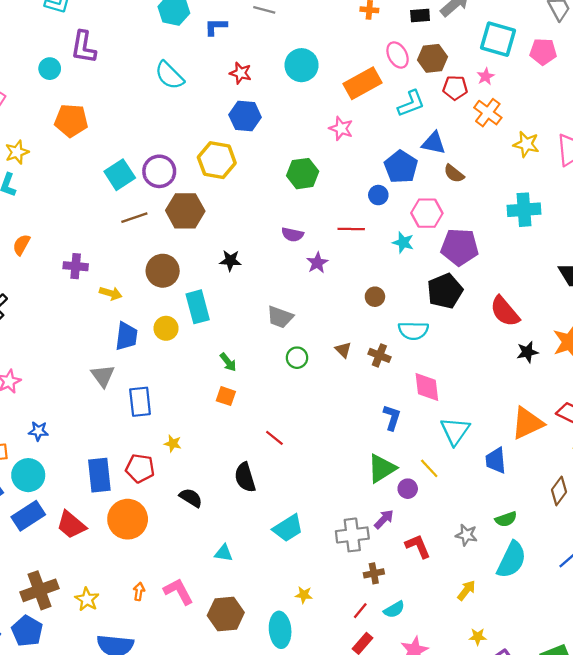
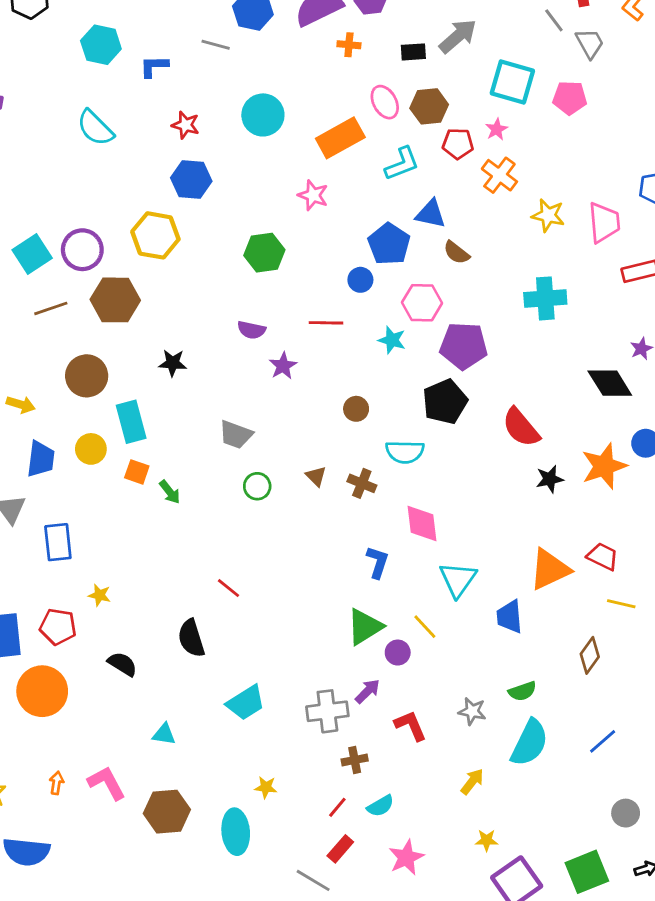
orange square: (226, 396) -> (137, 472), moved

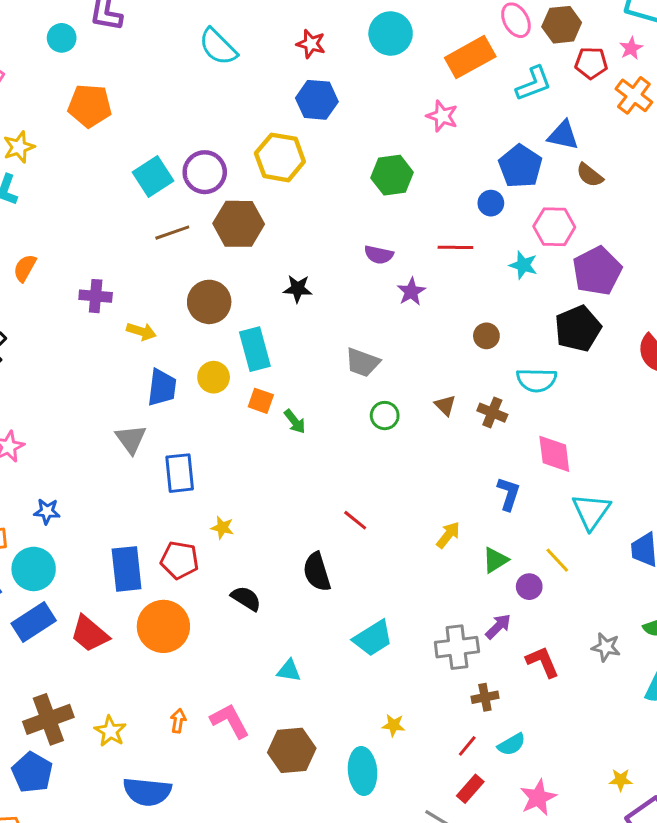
purple pentagon: (464, 346) -> (597, 271), turned -30
green triangle: (365, 627) -> (495, 560), size x0.7
yellow arrow: (472, 782) -> (448, 535), moved

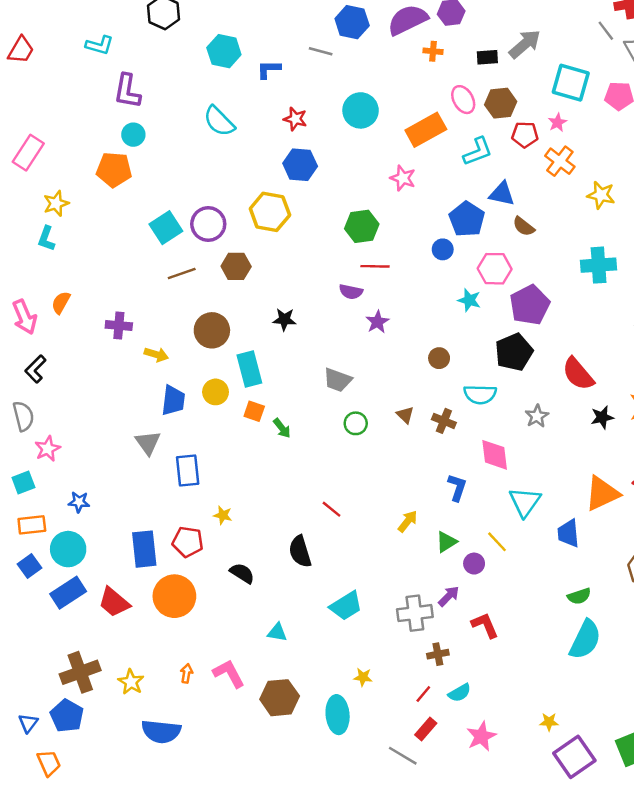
cyan circle: (62, 38) -> (133, 135), moved
brown hexagon: (239, 224) -> (236, 266), size x0.7
red line: (455, 247) -> (375, 266), moved
gray star: (606, 647) -> (537, 416), moved, turned 30

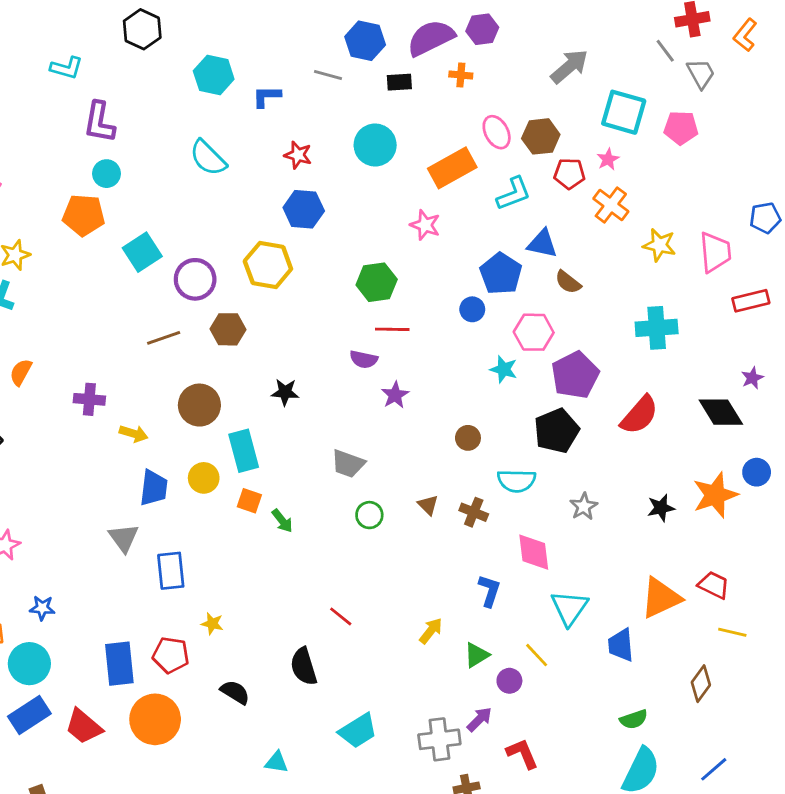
black rectangle: (487, 57) -> (399, 82), moved
cyan square: (166, 228) -> (142, 252), moved
red semicircle: (578, 374) -> (639, 415), moved, turned -99

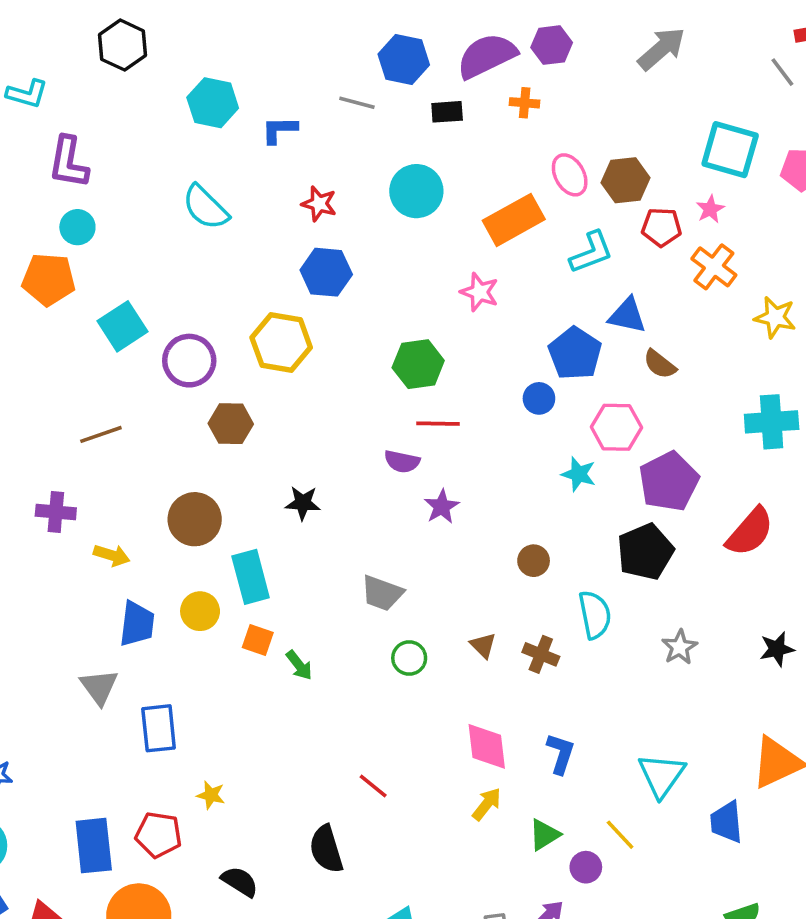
gray arrow: (569, 66) -> (662, 49), moved
brown line: (164, 338) -> (101, 434), moved
cyan semicircle: (517, 481) -> (595, 615), turned -102
pink diamond: (534, 552) -> (487, 746), moved

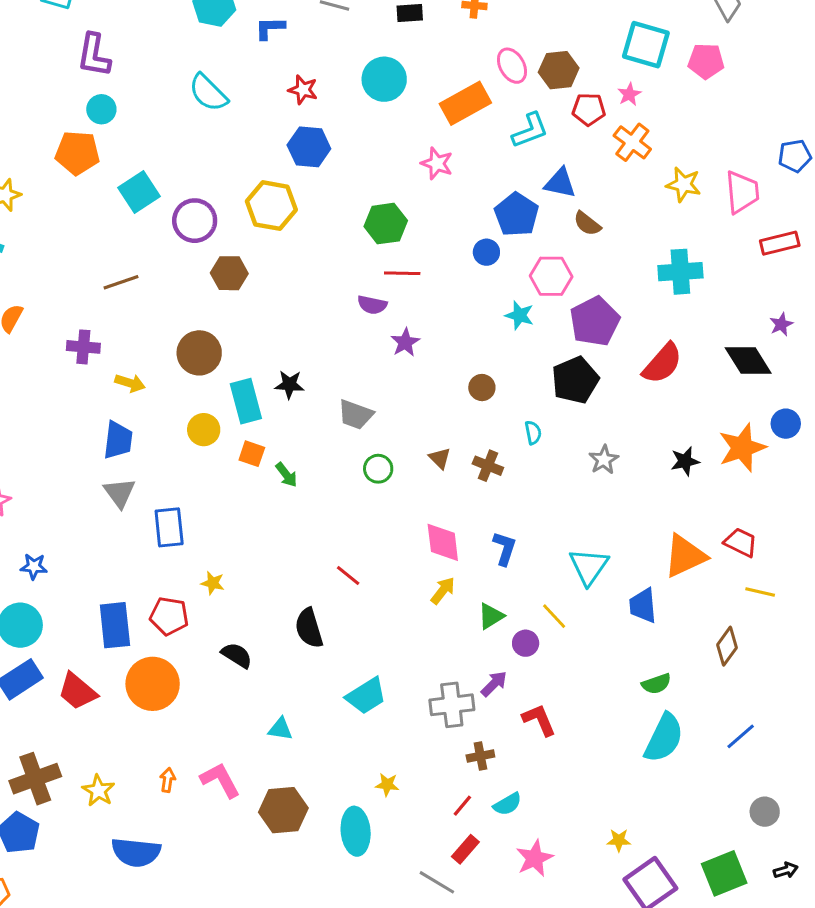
black star: (303, 503) -> (289, 385), moved
cyan semicircle: (595, 615) -> (533, 433), size x0.6
blue trapezoid: (137, 624) -> (118, 440), moved

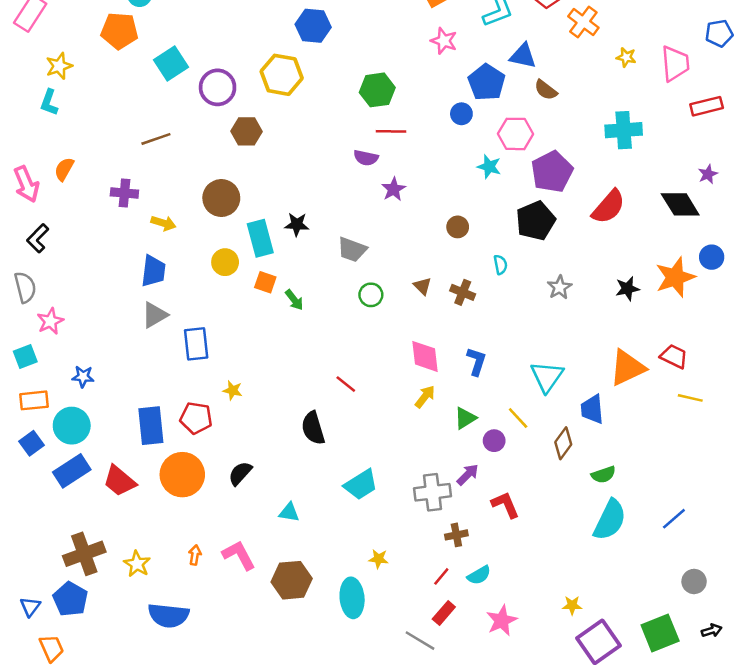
pink star: (437, 163) -> (444, 41), moved
yellow star: (683, 184) -> (626, 57), size x0.7
gray triangle: (119, 493) -> (155, 315), turned 36
brown diamond: (727, 646) -> (563, 443), moved
black semicircle: (237, 655) -> (240, 473), moved, turned -80

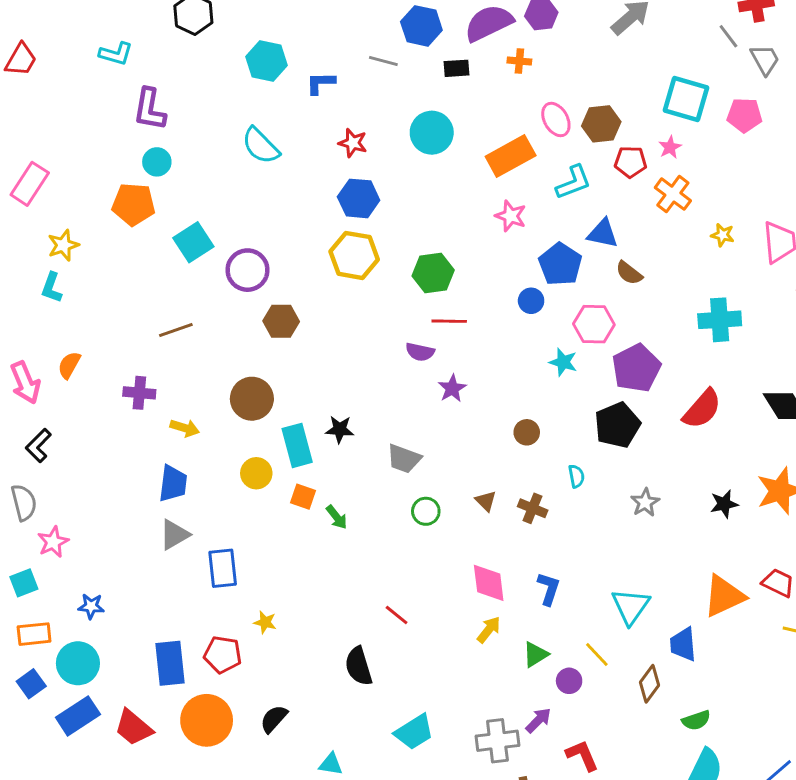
yellow hexagon: (282, 75) -> (354, 255), moved

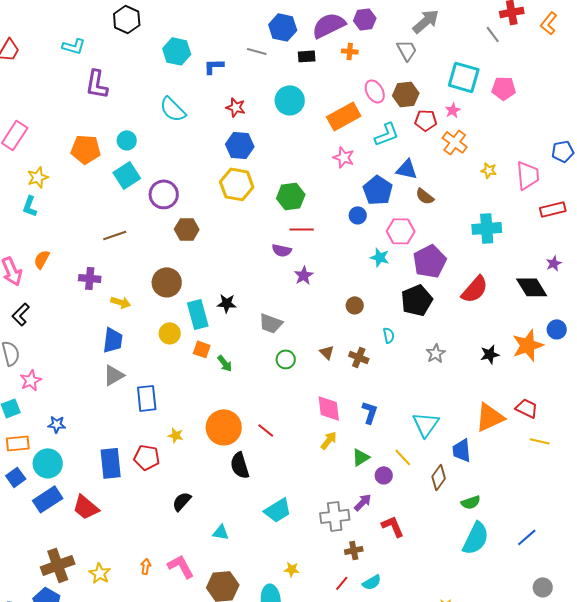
gray trapezoid: (765, 60) -> (407, 50), moved
cyan circle: (157, 162) -> (127, 140), moved
orange circle: (207, 720) -> (224, 427), moved

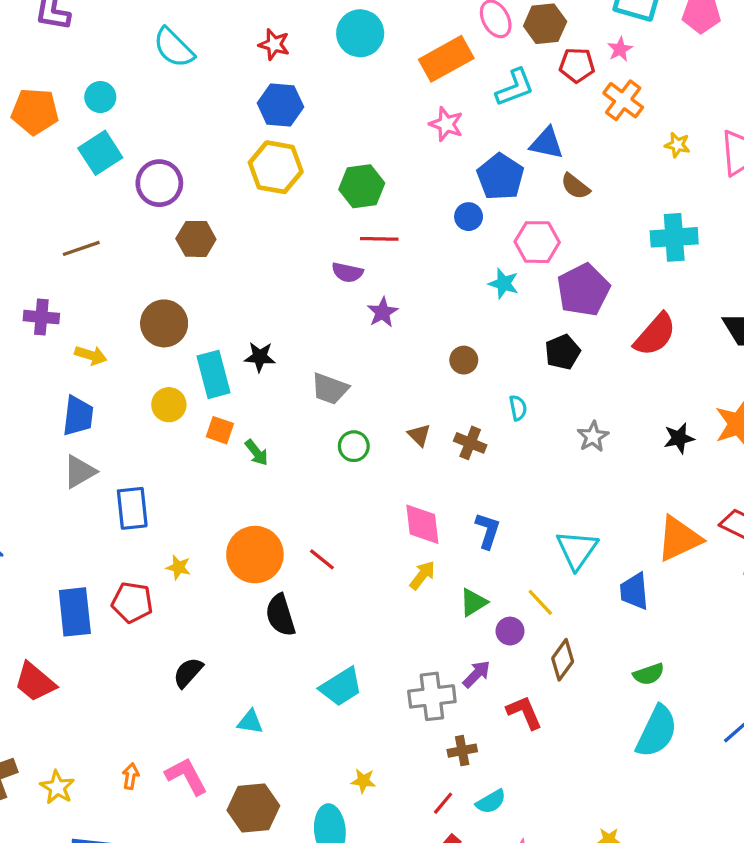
black pentagon: (417, 300) -> (563, 352), size x0.7
brown diamond: (439, 477) -> (563, 660), moved

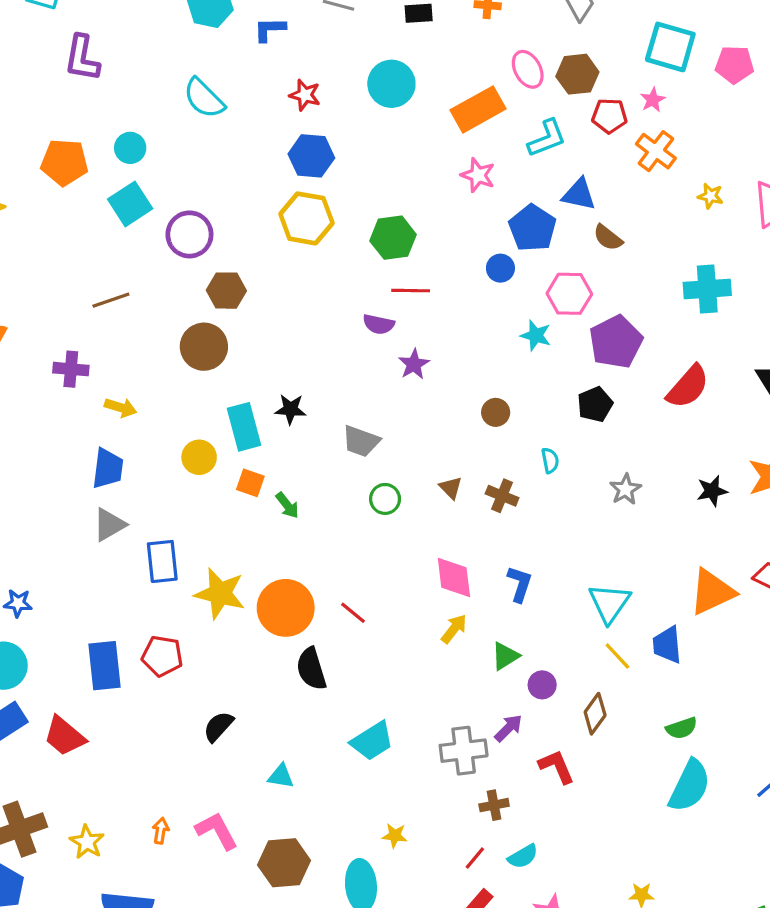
brown circle: (164, 323) -> (204, 347), moved
yellow star: (178, 567) -> (220, 594), moved, size x2.0
yellow line: (540, 602) -> (617, 656), moved

